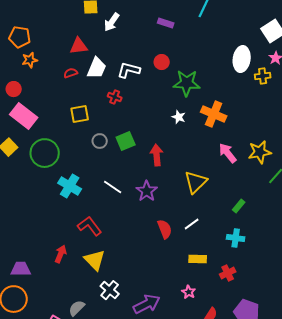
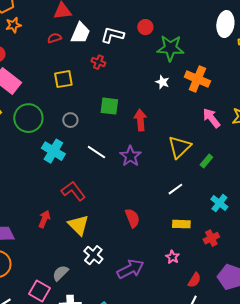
gray circle: (100, 141) -> (70, 120), moved
green square: (126, 141) -> (109, 106), turned 30
green rectangle: (239, 206) -> (206, 161), moved
red semicircle: (165, 229) -> (132, 218), moved
cyan cross: (236, 238) -> (219, 203), turned 30

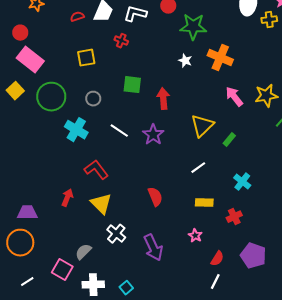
purple arrow: (130, 269) -> (153, 248), turned 92

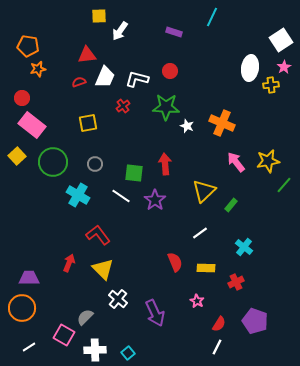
green star: (193, 27) -> (166, 107), moved
red cross: (121, 41) -> (123, 106), turned 32
green square: (132, 85) -> (134, 173), moved
red semicircle: (155, 197) -> (175, 262), moved

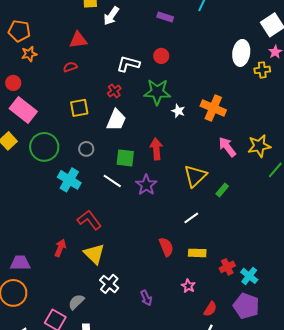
white trapezoid: (105, 77) -> (116, 120), moved
cyan cross: (244, 247) -> (249, 276), moved
purple arrow: (155, 313) -> (146, 298), size x0.6

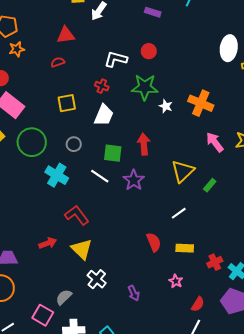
red cross: (114, 91) -> (102, 86), turned -32
red arrow: (60, 248) -> (48, 243), turned 48

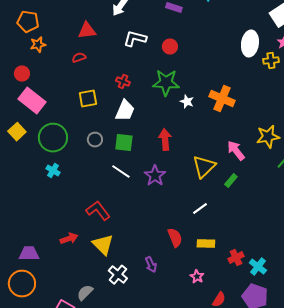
white L-shape: (116, 59) -> (135, 39), moved
pink arrow: (215, 142) -> (236, 151), moved
green square: (113, 153) -> (124, 143), moved
cyan cross: (57, 175) -> (53, 171), moved, size x0.6
purple arrow: (134, 293) -> (151, 265), moved

